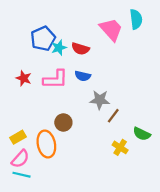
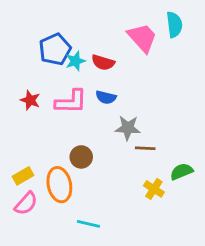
brown line: (113, 116) -> (145, 148), turned 56
green semicircle: (142, 134) -> (182, 172), turned 132
cyan line: (21, 175) -> (88, 224), moved

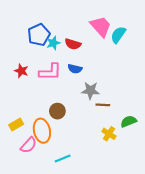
cyan semicircle: (174, 25) -> (118, 35), moved, turned -138
pink semicircle: (26, 204) -> (29, 145), moved
cyan line: (88, 224) -> (63, 159), turned -35

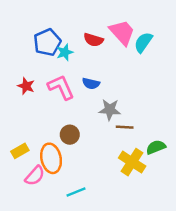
red semicircle: (73, 44) -> (93, 40), moved
pink L-shape: (50, 72) -> (61, 87), turned -115
yellow cross: (109, 134) -> (132, 162), size x1.5

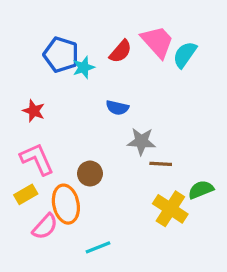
red semicircle: (93, 40) -> (121, 51), turned -66
blue pentagon: (47, 42) -> (61, 55), turned -30
pink L-shape: (61, 87) -> (37, 159), moved

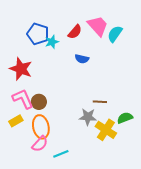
blue semicircle: (117, 108) -> (82, 59), moved
red star: (34, 111) -> (21, 69), size x1.6
gray star: (141, 141) -> (88, 117), moved
brown circle: (90, 174) -> (39, 102), moved
pink semicircle: (45, 227) -> (40, 144), moved

